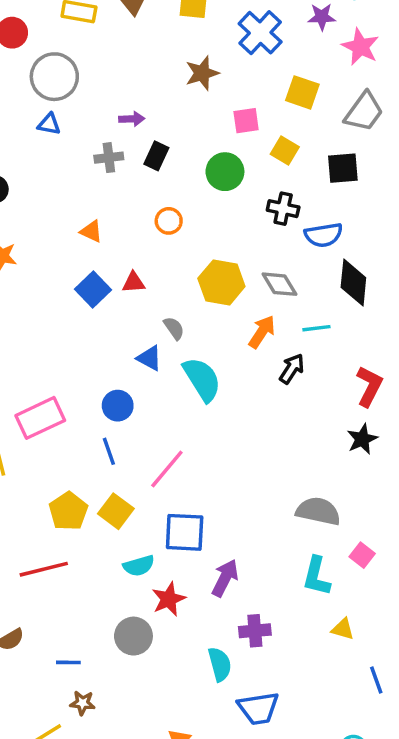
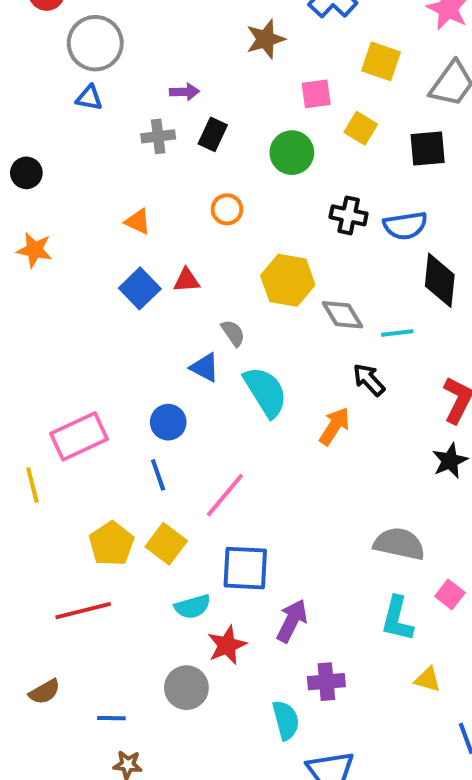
black cross: (283, 209) -> (349, 215), moved
gray diamond: (280, 284) -> (343, 315), moved
orange arrow: (262, 332) -> (334, 426), moved
black arrow: (292, 369) -> (369, 380), turned -76

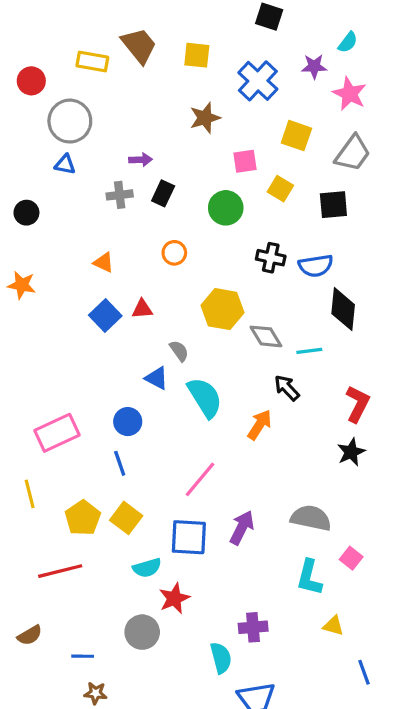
black circle: (26, 173) -> (26, 213), moved
yellow line: (32, 485) -> (30, 494), moved
pink line: (225, 495) -> (200, 479), moved
purple arrow: (292, 621) -> (242, 528), moved

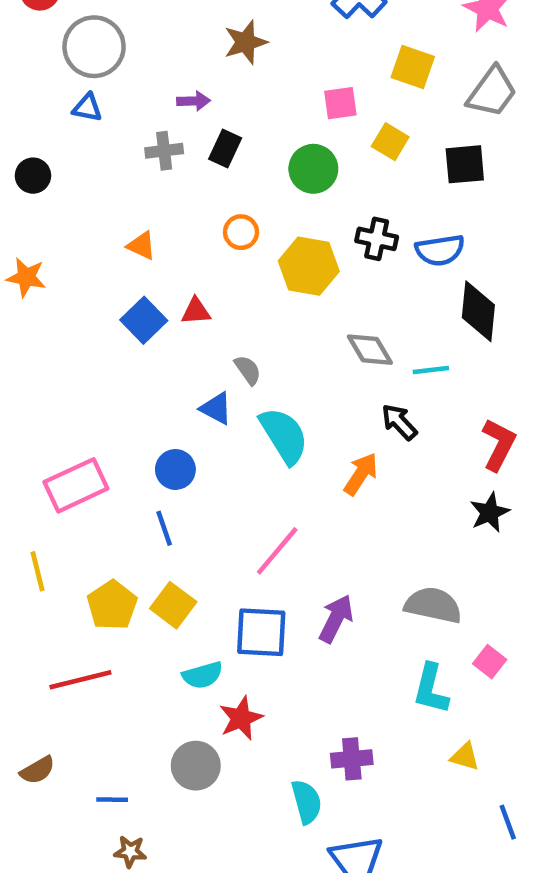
brown star: (205, 118) -> (246, 42), moved
yellow hexagon: (223, 309) -> (309, 266), moved

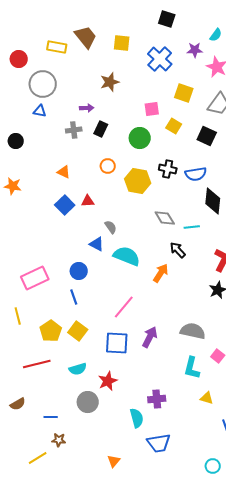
black square: (465, 164) -> (207, 136), turned 30
cyan semicircle: (284, 436) -> (127, 256), turned -36
cyan semicircle: (203, 675) -> (78, 369), moved

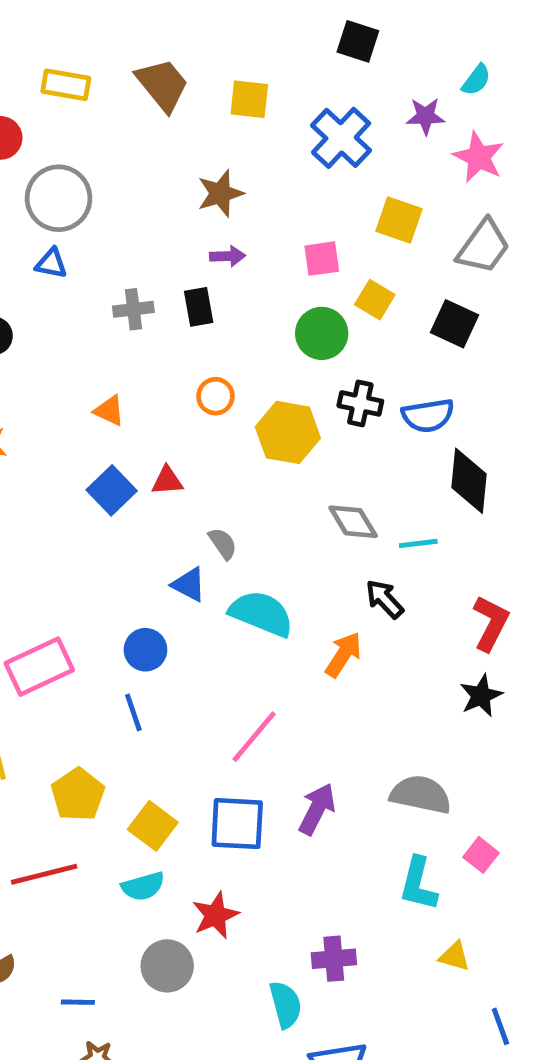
yellow rectangle: (57, 47) -> (66, 85), moved
purple arrow: (87, 108) -> (228, 256), moved
black rectangle: (101, 129) -> (199, 307), turned -35
green circle: (140, 138) -> (322, 333), moved
yellow square: (78, 331) -> (153, 826), moved

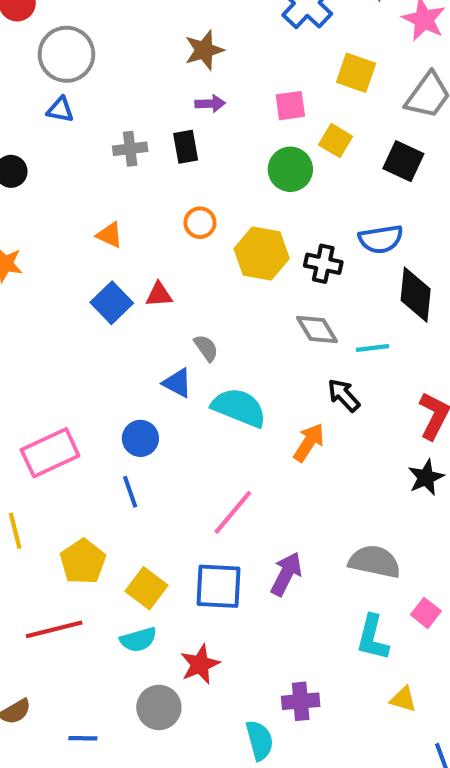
black cross: (360, 403) -> (323, 264), moved

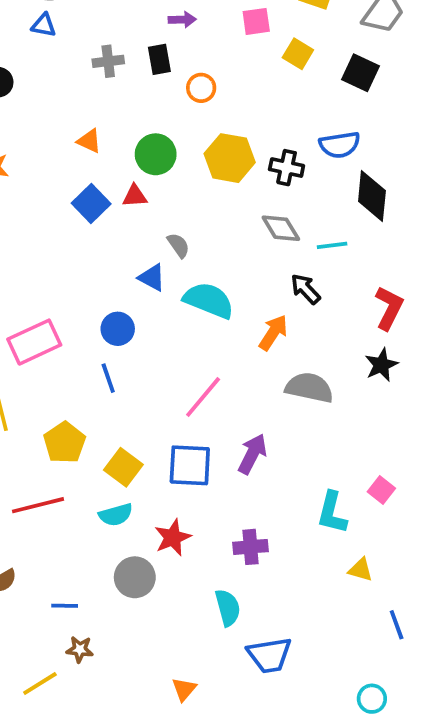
green circle: (290, 169) -> (156, 154), moved
orange circle: (200, 223) -> (201, 88), moved
gray semicircle: (375, 562) -> (309, 388), moved
purple cross: (301, 701) -> (250, 547), moved

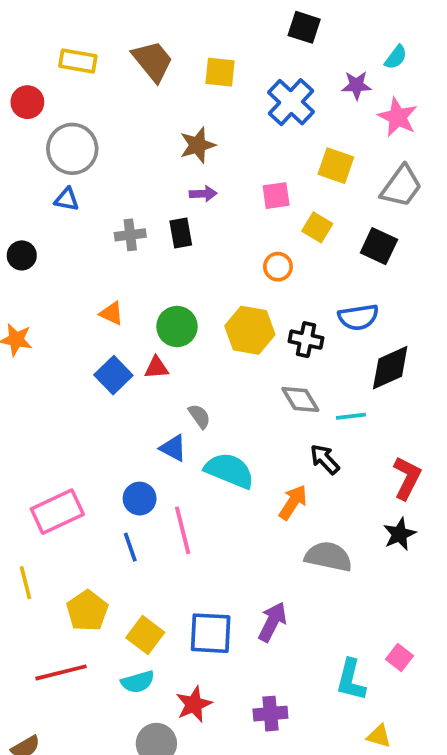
orange circle: (201, 88) -> (278, 267), moved
black diamond: (372, 196) -> (390, 368), turned 60
pink line: (203, 397) -> (183, 530), moved, turned -54

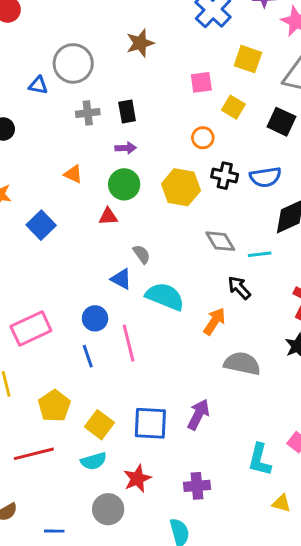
gray circle: (72, 149) -> (73, 63), moved
purple arrow: (203, 194) -> (126, 148), moved
black cross: (306, 340) -> (225, 176), moved
blue square: (113, 375) -> (41, 225), moved

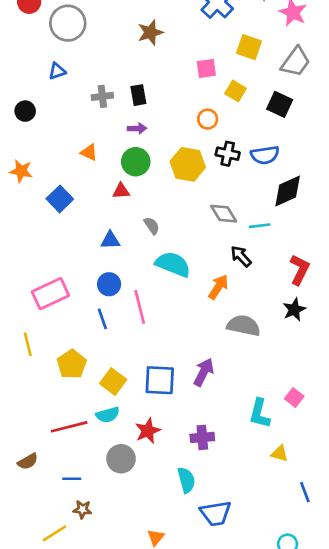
gray circle: (73, 63) -> (68, 23), moved
blue triangle: (38, 85) -> (57, 71), turned -30
blue triangle: (121, 279) -> (110, 240), moved, turned -30
red line: (34, 454) -> (69, 427), moved

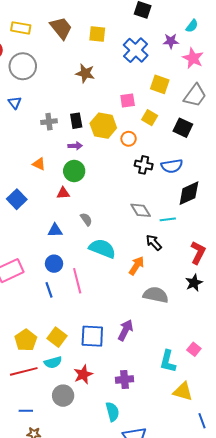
brown star: (150, 32) -> (85, 73), turned 30
blue triangle: (57, 71) -> (15, 103), turned -48
yellow hexagon: (188, 164) -> (103, 126), moved
yellow pentagon: (72, 364) -> (26, 340), moved
yellow triangle: (280, 453) -> (183, 392), size x1.5

